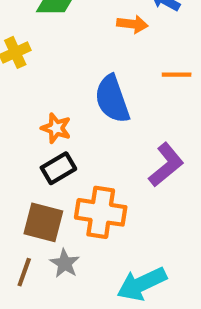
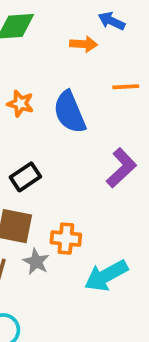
orange star: (56, 128) -> (20, 103), moved
orange cross: (101, 212) -> (66, 239), moved, size x0.7

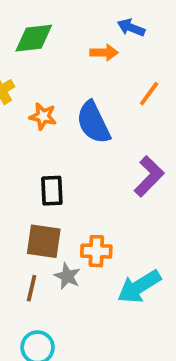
orange line: (126, 87) -> (149, 94), turned -48
black rectangle: (25, 177) -> (52, 191), turned -56

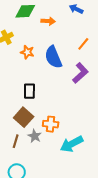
orange arrow: (104, 53) -> (48, 21), moved
purple L-shape: (149, 176) -> (80, 73), moved
brown square: (44, 241) -> (24, 117), turned 30

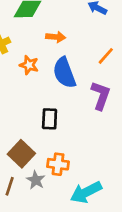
orange arrow: (48, 21) -> (56, 37), moved
purple L-shape: (80, 73) -> (101, 95), turned -30
black rectangle: (29, 91) -> (50, 119), moved

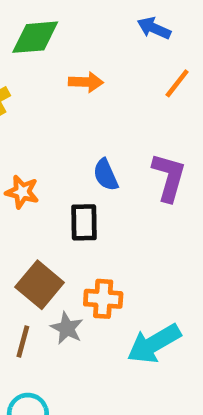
orange line: (106, 56) -> (177, 83), moved
orange star: (29, 65) -> (22, 192), moved
blue semicircle: (64, 73) -> (106, 175), moved, size x0.6

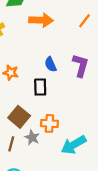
orange arrow: (86, 82) -> (41, 20), size x1.5

